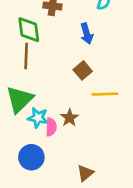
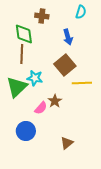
brown square: (83, 70) -> (65, 65), size x1.5
cyan star: (38, 118) -> (35, 78), moved
pink semicircle: (51, 127) -> (41, 108), turned 40

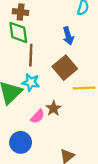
brown cross: (42, 16) -> (21, 12), moved
brown line: (22, 54) -> (31, 55), moved

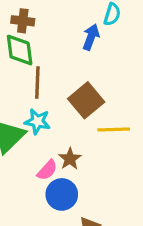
blue arrow: (68, 36) -> (91, 37), moved, turned -144
blue circle: (21, 142) -> (62, 194), moved

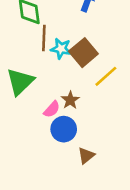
cyan star: (37, 121) -> (61, 49), moved
yellow line: (114, 130) -> (106, 76), turned -40

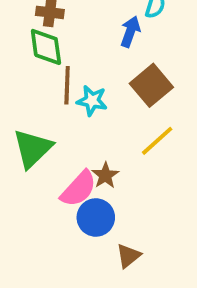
brown square: (83, 53) -> (151, 85), moved
pink semicircle: (52, 109) -> (79, 189), size x1.5

